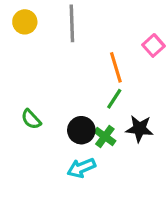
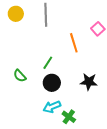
green line: (114, 99) -> (48, 63), moved
green cross: (105, 136) -> (69, 117), moved

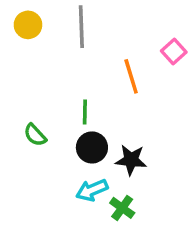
green line: (48, 63) -> (85, 112), turned -32
black star: (89, 82) -> (131, 160), moved

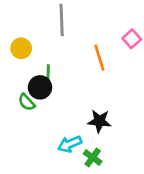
yellow circle: (28, 25) -> (21, 48), moved
green line: (85, 112) -> (48, 74), moved
black circle: (92, 147) -> (40, 87), moved

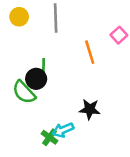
yellow circle: (21, 48) -> (19, 17), moved
green semicircle: (27, 102) -> (24, 92), size x1.5
green cross: (93, 158) -> (50, 137), moved

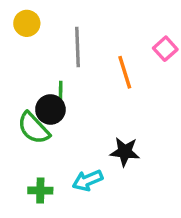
gray line: (56, 18) -> (77, 47), moved
green cross: (50, 137) -> (40, 191), moved, turned -35

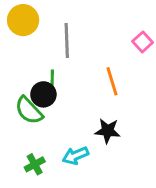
yellow circle: (27, 23) -> (23, 20), size x1.4
orange line: (125, 72) -> (112, 81), moved
green cross: (40, 191) -> (35, 164), turned -30

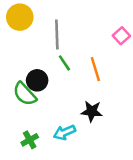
green line: (52, 80) -> (64, 63), moved, turned -35

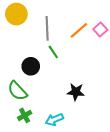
orange line: (95, 69) -> (79, 30), moved, turned 66
green semicircle: (25, 94) -> (17, 91), moved
cyan arrow: (64, 132) -> (54, 120), moved

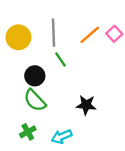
yellow circle: (16, 14) -> (18, 37), moved
green semicircle: (17, 91) -> (35, 100), moved

